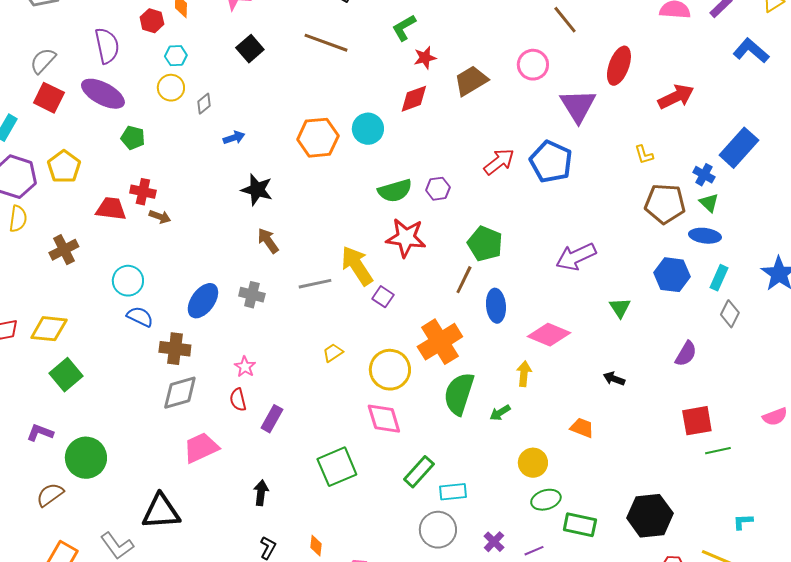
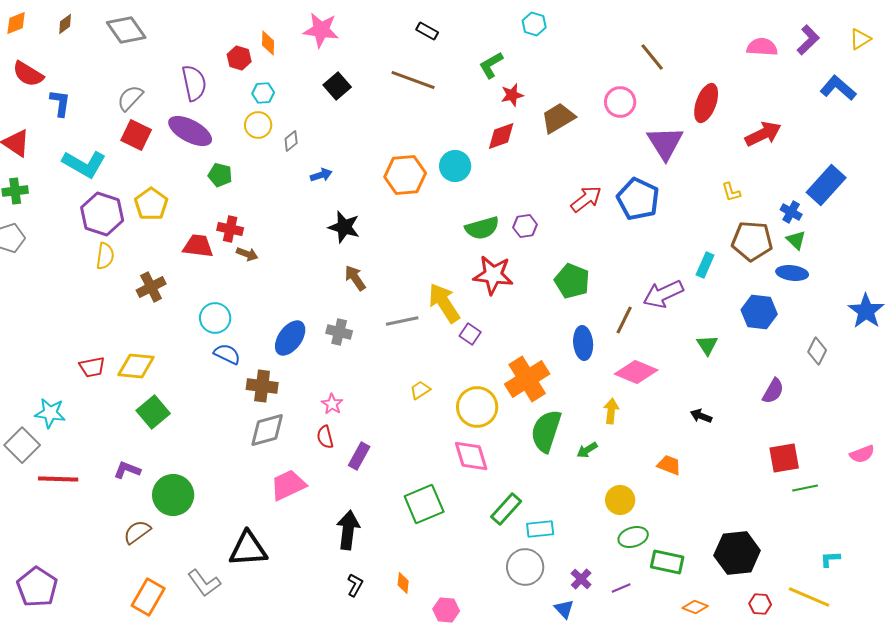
cyan rectangle: (719, 278) -> (705, 265), moved
brown line: (464, 280) -> (624, 320), moved
black arrow: (261, 493) -> (348, 530), size x1.5

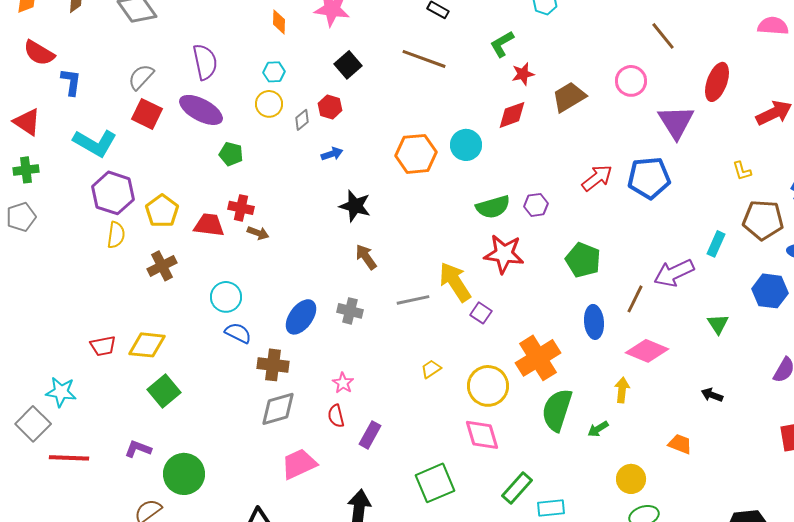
red hexagon: (239, 58) -> (330, 107), moved
blue pentagon: (638, 199) -> (649, 178), turned -30
yellow pentagon: (151, 204) -> (162, 211), moved

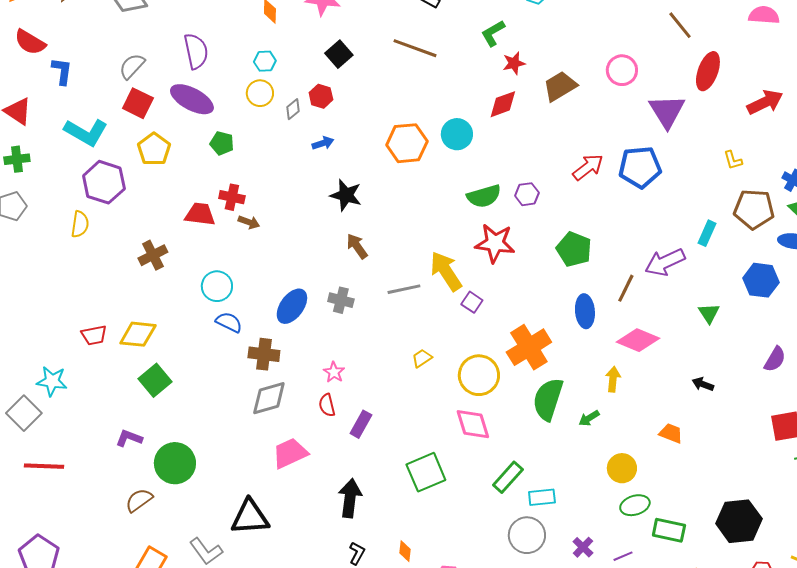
brown line: (663, 36) -> (680, 25), moved
yellow pentagon: (162, 211) -> (154, 149), moved
yellow semicircle: (116, 235) -> (80, 224), moved
red line: (69, 458) -> (44, 466), moved

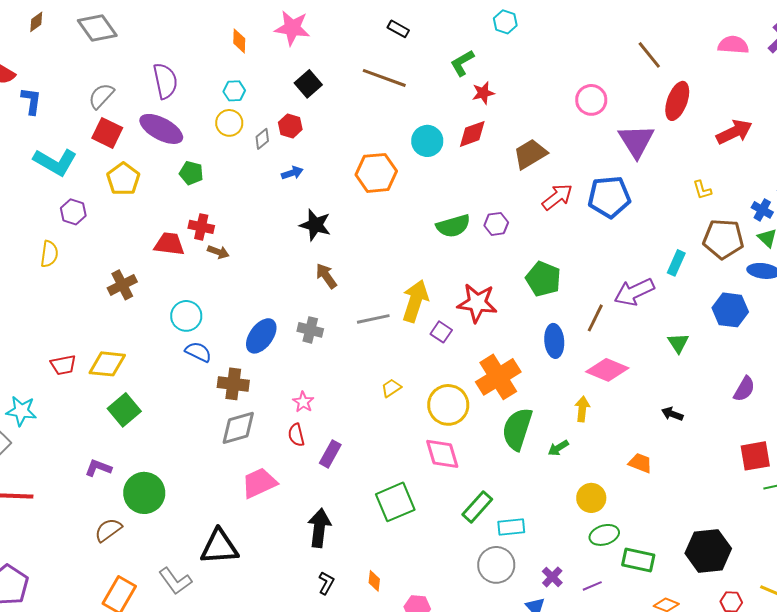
brown trapezoid: (560, 86) -> (530, 154), moved
cyan circle: (457, 134) -> (427, 141), moved
purple hexagon: (104, 182) -> (73, 212), size x0.6
red star: (495, 243) -> (477, 303), moved
yellow arrow: (446, 271) -> (415, 301), turned 51

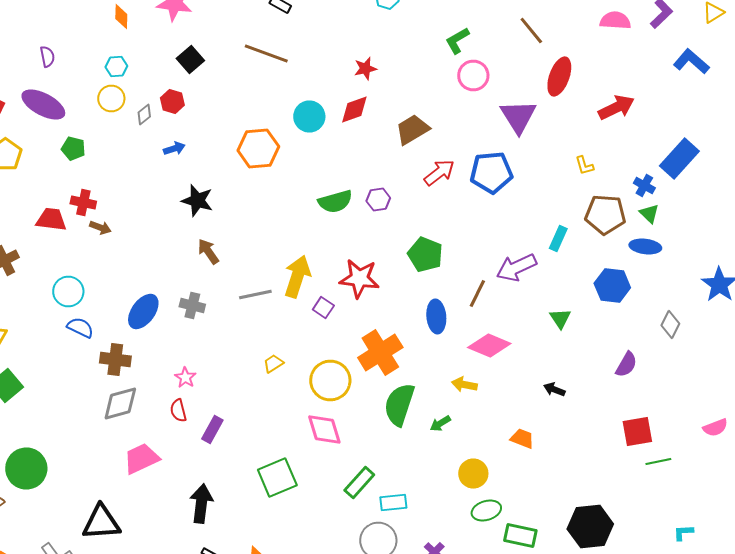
green L-shape: (462, 63) -> (457, 40), moved
purple semicircle: (165, 81) -> (47, 56), size x0.6
yellow arrow: (582, 409) -> (464, 384), turned -85

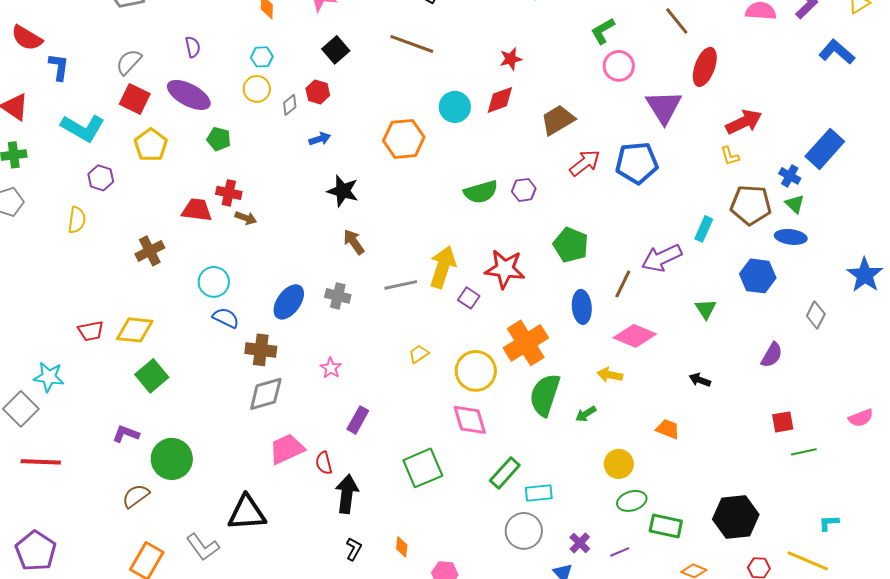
red arrow: (616, 108) -> (744, 122), moved
red semicircle: (178, 410) -> (324, 463), moved
red square: (637, 432) -> (783, 422), size x0.7

